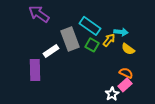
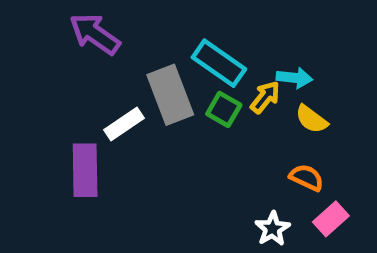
pink rectangle: (125, 85) -> (331, 219), moved

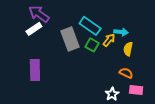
yellow semicircle: (311, 119) -> (128, 49), turned 64
white rectangle: (124, 124) -> (34, 29), moved
pink rectangle: (331, 219) -> (136, 90), turned 48

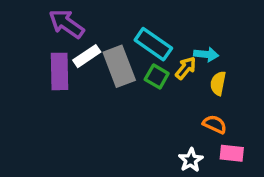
white rectangle: (34, 29) -> (87, 56), moved
purple rectangle: (35, 70) -> (60, 71), moved

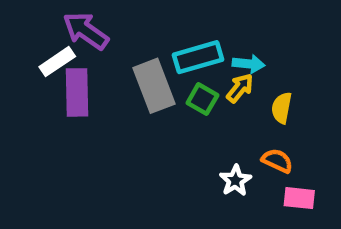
cyan rectangle: (153, 44) -> (198, 57), turned -51
cyan arrow: (206, 54) -> (249, 64), moved
white rectangle: (87, 56) -> (57, 62), moved
white star: (191, 160) -> (235, 180), moved

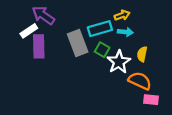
yellow arrow: (240, 88) -> (122, 15), moved, turned 32
orange semicircle: (277, 161) -> (140, 81), size x1.5
white star: (235, 180) -> (119, 62), moved, size x1.5

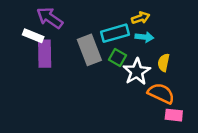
white rectangle: (29, 31) -> (33, 36), turned 56

